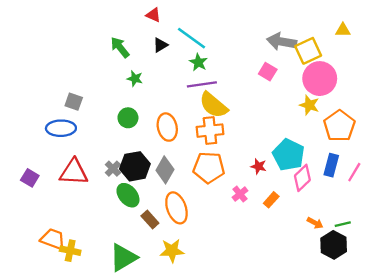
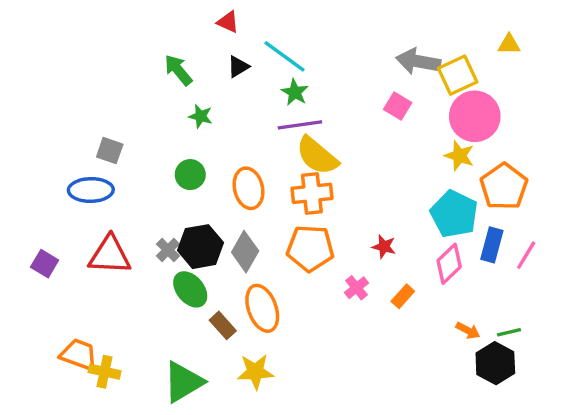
cyan pentagon: (289, 155) -> (454, 214), moved

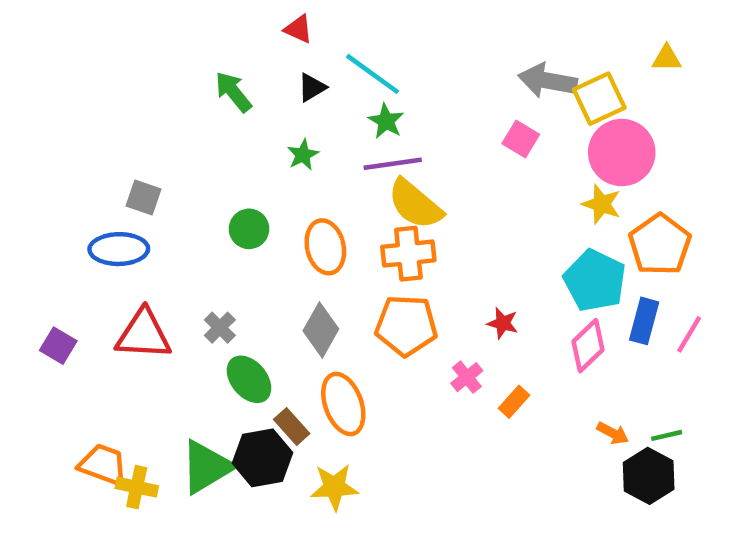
green star: (201, 116) -> (303, 155), moved, turned 30
black hexagon: (201, 247) -> (262, 458), moved
orange rectangle: (403, 296) -> (514, 402), moved
green triangle: (183, 382) -> (206, 467), moved

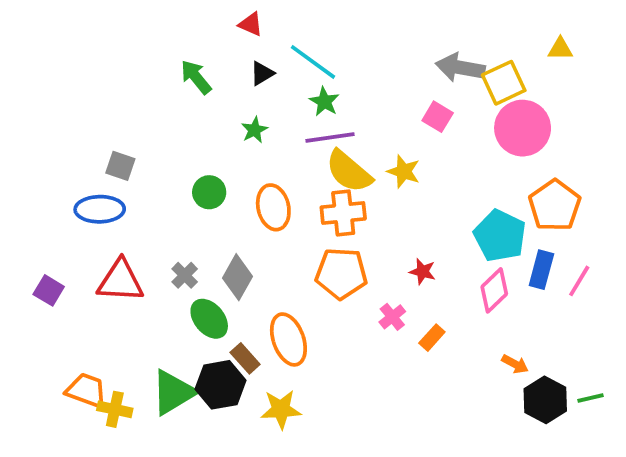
yellow star: (602, 204) -> (404, 171), moved
gray diamond: (321, 330) -> (237, 277), moved
green line: (667, 435) -> (591, 398), moved

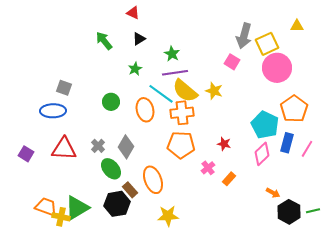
cyan line: (313, 62) -> (161, 94), moved
gray arrow: (460, 68) -> (244, 36), turned -85
green triangle: (173, 392) -> (77, 208), moved
yellow star: (281, 409) -> (168, 216), moved

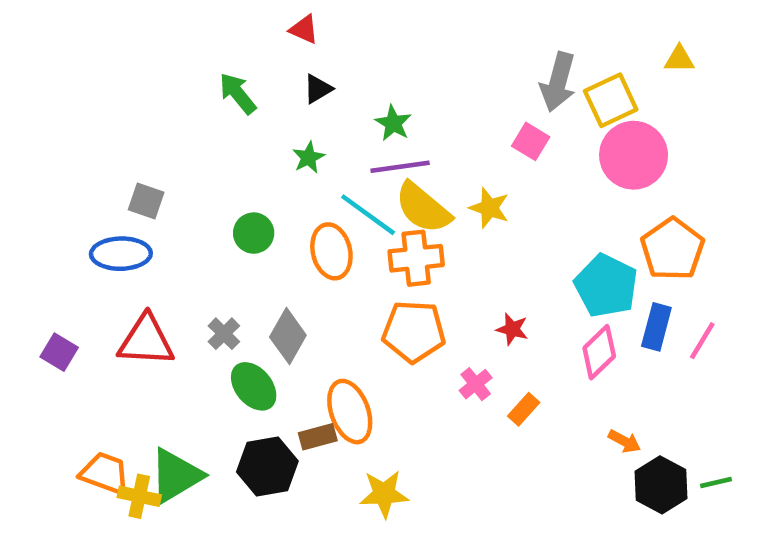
brown rectangle: (130, 190) -> (318, 437), moved, turned -63

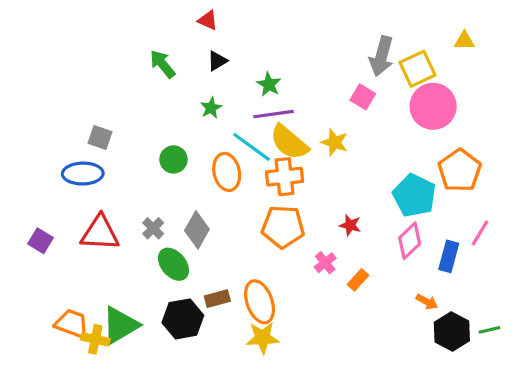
blue rectangle: (656, 327) -> (449, 256), moved
orange ellipse: (350, 412) -> (260, 302), moved

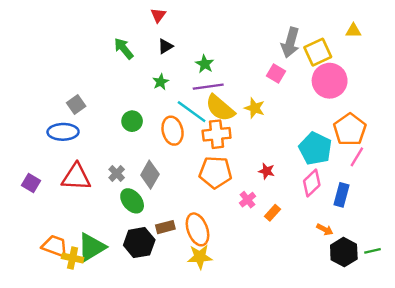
red triangle: (208, 20) -> (158, 15), turned 42
gray square: (100, 138) -> (76, 104), turned 36
pink line: (480, 233) -> (357, 157), moved

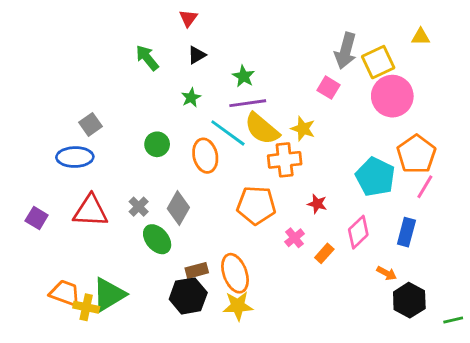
orange cross: (217, 134) -> (285, 160), moved
pink diamond: (312, 183) -> (358, 232), moved
black hexagon: (139, 243) -> (188, 296), moved
green line: (372, 251) -> (453, 320), moved

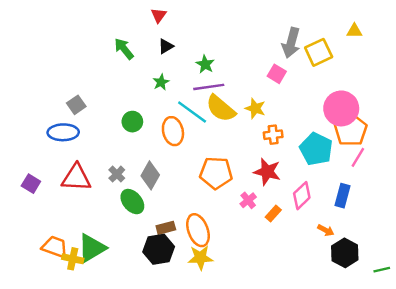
pink circle: (392, 96) -> (341, 108), moved
orange cross: (285, 160) -> (273, 135), moved, size x0.7
red star: (317, 204) -> (267, 172), size x1.6

